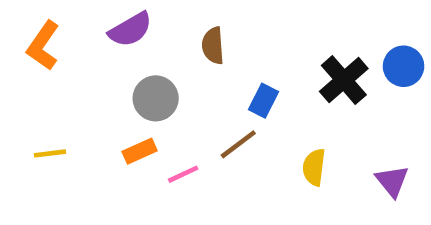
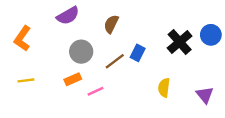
orange L-shape: (43, 46) -> (22, 38), moved
brown semicircle: (213, 46) -> (111, 24), turned 30
brown line: (238, 144) -> (115, 61), moved

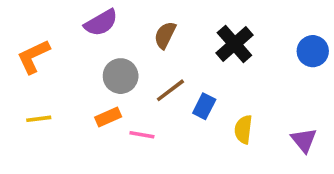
orange L-shape: (22, 38) -> (33, 56), turned 30
black cross: (180, 42) -> (234, 44), moved
blue rectangle: (138, 53) -> (204, 106), moved
pink line: (96, 91) -> (142, 135), turned 35

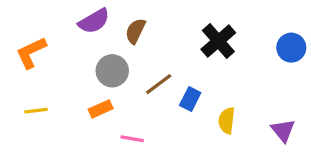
brown semicircle: (165, 35) -> (135, 31), moved
pink line: (142, 135) -> (132, 139), moved

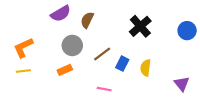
orange L-shape: (31, 53) -> (23, 48), moved
yellow semicircle: (227, 121) -> (146, 68), moved
pink line: (132, 139) -> (104, 89), moved

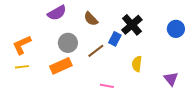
brown semicircle: (87, 20) -> (91, 19), moved, turned -70
blue rectangle: (122, 64) -> (115, 39), moved
orange rectangle: (65, 70) -> (61, 66), size x1.5
pink line: (104, 89) -> (107, 86), moved

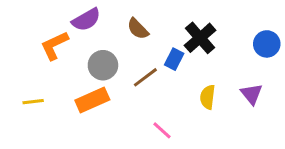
orange L-shape: (22, 45) -> (54, 45), moved
purple triangle: (171, 79) -> (252, 94), moved
pink line: (107, 86) -> (162, 130), turned 32

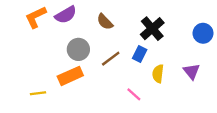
orange L-shape: (54, 45) -> (36, 17), moved
blue rectangle: (174, 59) -> (140, 54), moved
yellow line: (33, 102) -> (38, 93), moved
pink line: (162, 130) -> (134, 94), moved

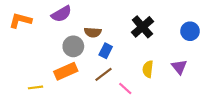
orange L-shape: (36, 17) -> (20, 20), moved, turned 40
brown semicircle: (105, 22) -> (93, 32), moved, turned -42
blue rectangle: (140, 54) -> (106, 51), moved
brown line: (111, 59) -> (104, 74), moved

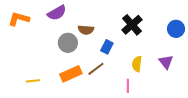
blue rectangle: (106, 51) -> (107, 47), moved
orange rectangle: (66, 71) -> (71, 74), moved
pink line: (125, 88) -> (128, 86), moved, turned 48

